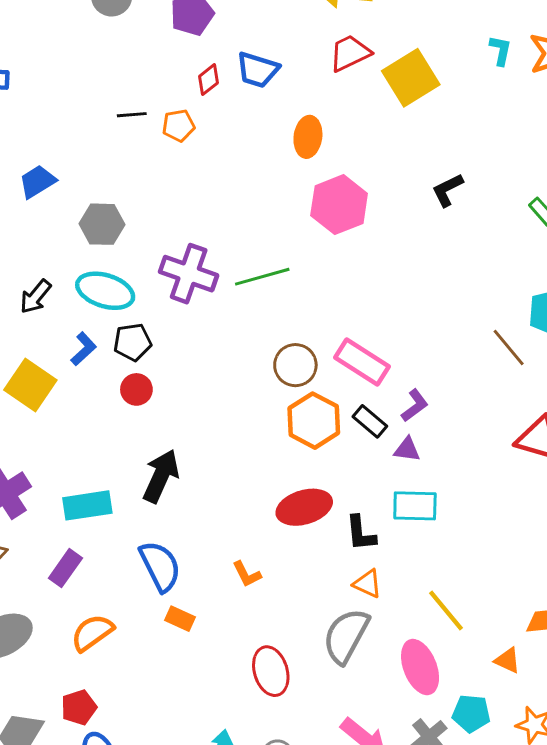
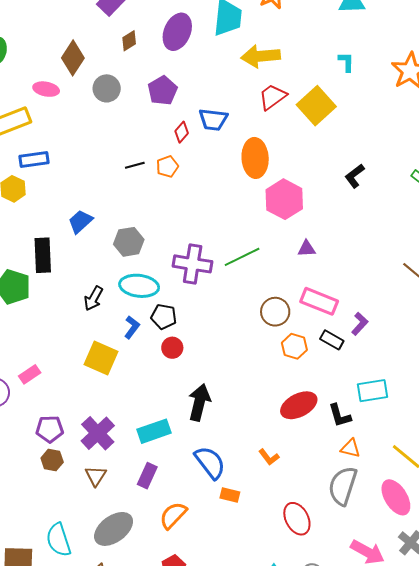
cyan L-shape: (500, 50) -> (346, 62), moved
orange ellipse: (308, 137) -> (255, 158), size x1.4
black pentagon: (133, 342) -> (164, 317), turned 30
orange hexagon: (314, 421) -> (294, 346), size x0.7
purple triangle: (407, 450) -> (306, 249), moved

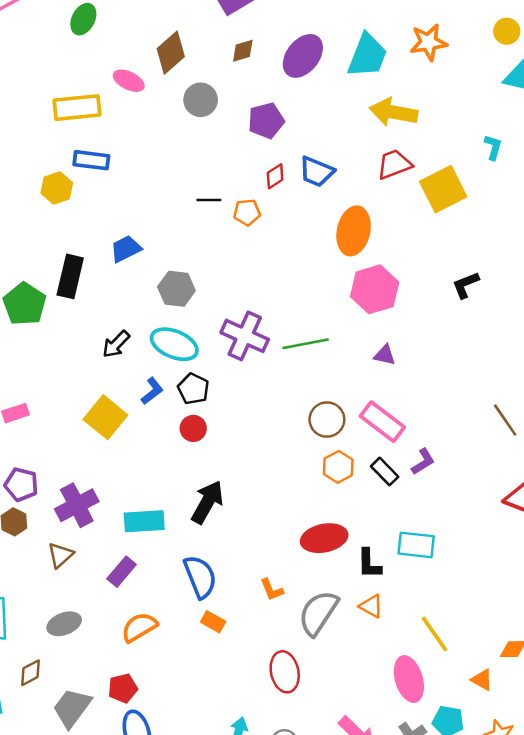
gray semicircle: (343, 486) -> (318, 613), moved
gray ellipse: (114, 529) -> (64, 624), size x0.7

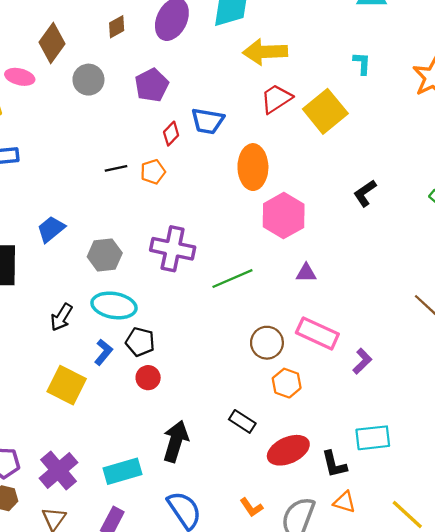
purple cross: (245, 336) -> (173, 249), moved
black rectangle: (385, 472) -> (242, 421), moved

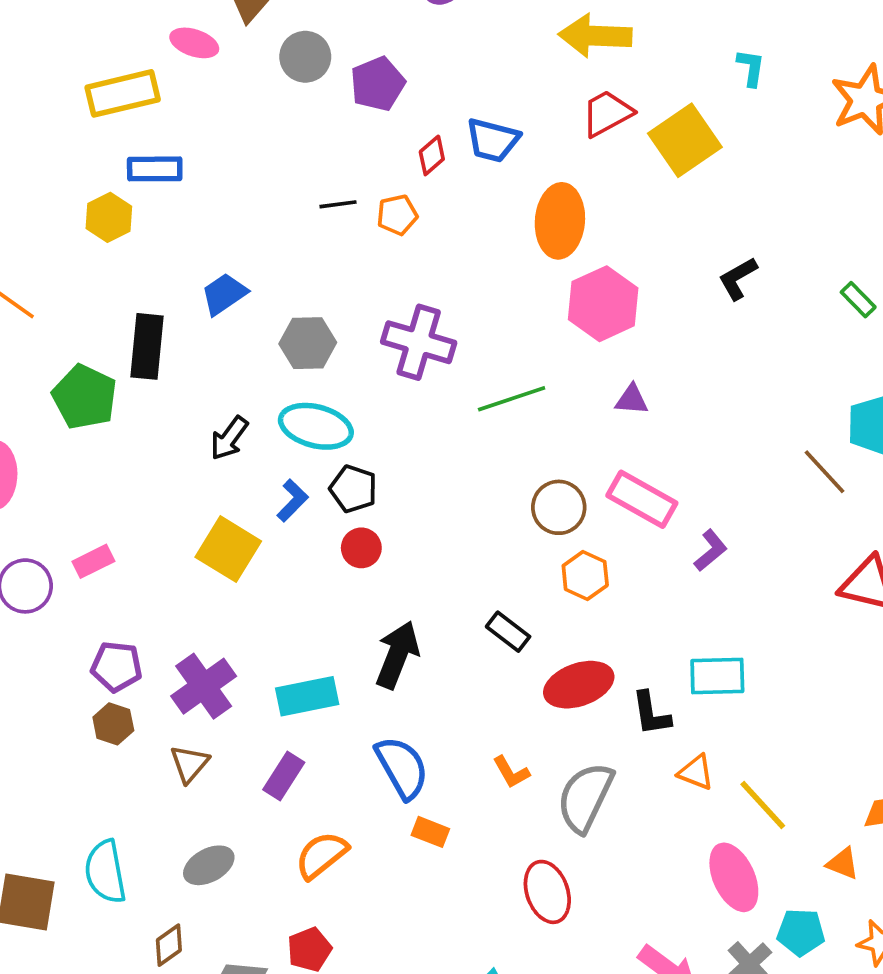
purple pentagon: (152, 85) -> (378, 84), moved
orange triangle: (344, 502) -> (696, 772), moved

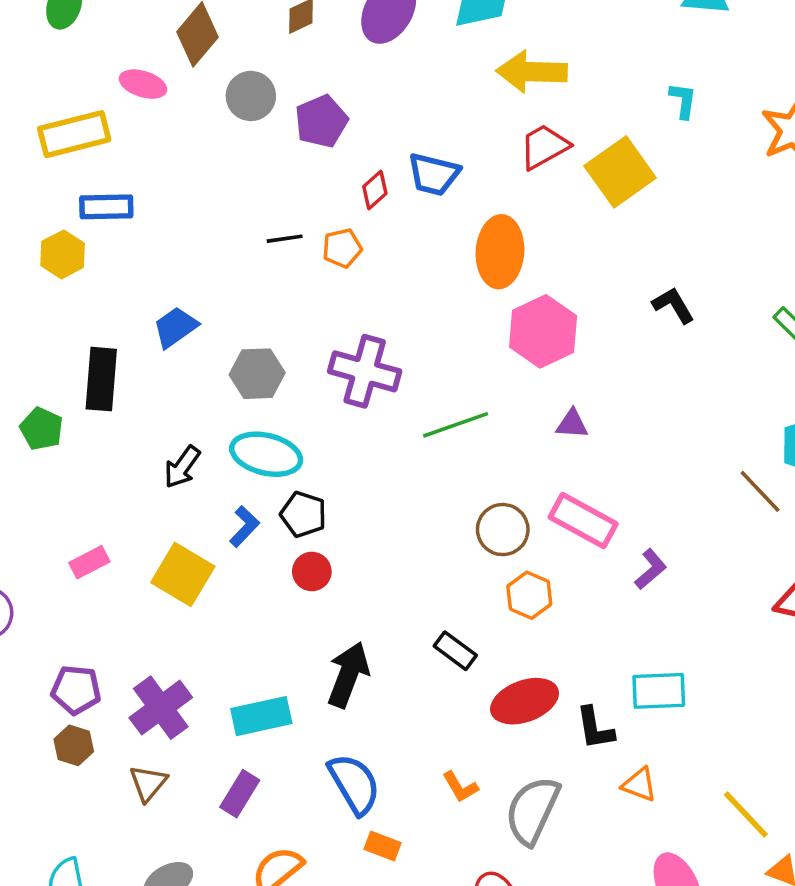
black L-shape: (738, 278) -> (673, 305), turned 90
green pentagon: (85, 397) -> (41, 429), size x0.7
pink rectangle: (93, 561) -> (89, 562), moved
yellow line: (763, 805) -> (746, 814), moved

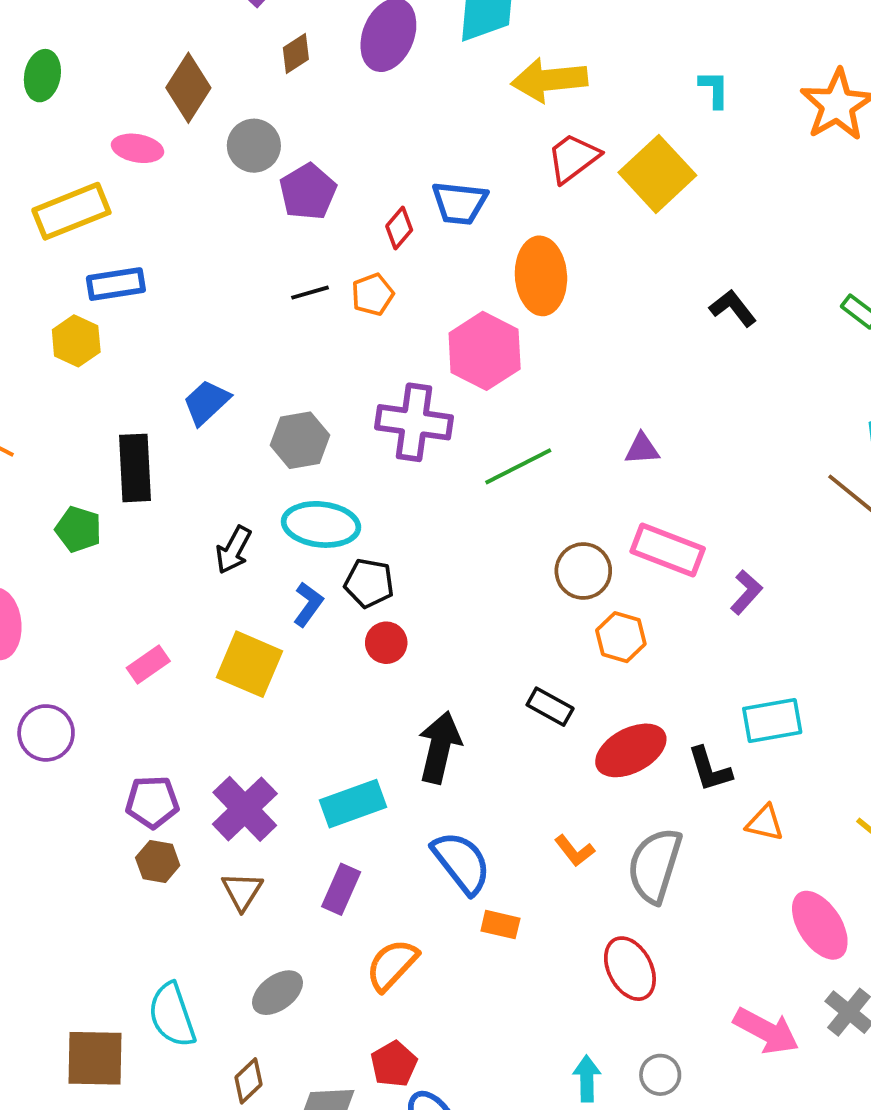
purple pentagon: (321, 121) -> (308, 192), moved
pink hexagon: (543, 331) -> (485, 351), moved

